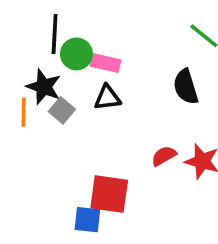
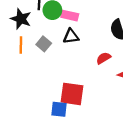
black star: (44, 87) -> (21, 19), moved
red semicircle: (164, 156) -> (104, 58), moved

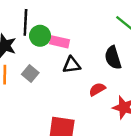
black triangle: (71, 36) -> (72, 65), moved

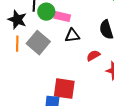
gray square: (30, 73) -> (38, 43), size x1.6

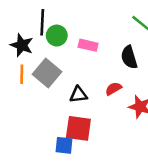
pink rectangle: (62, 17) -> (88, 45), moved
black triangle: (72, 36) -> (78, 95), moved

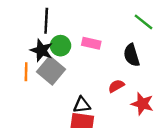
green circle: (57, 36) -> (60, 46), moved
black star: (22, 45) -> (42, 50), moved
black triangle: (78, 95) -> (82, 105), moved

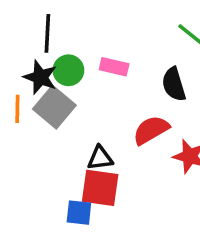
red semicircle: (116, 86) -> (151, 130), size x1.5

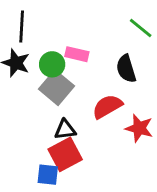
green circle: (68, 70) -> (52, 64), moved
gray square: (54, 107) -> (56, 88), moved
red square: (100, 188) -> (65, 154), turned -36

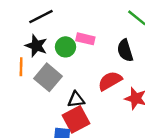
black line: (22, 27) -> (41, 17), turned 60
gray square: (56, 88) -> (48, 77), moved

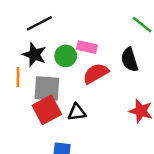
gray square: (48, 77) -> (47, 88), turned -36
red semicircle: (110, 81) -> (96, 73), moved
red square: (76, 119) -> (47, 110), moved

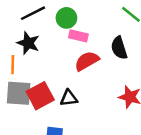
green circle: (66, 56) -> (66, 18), moved
gray square: (47, 88) -> (19, 93), moved

